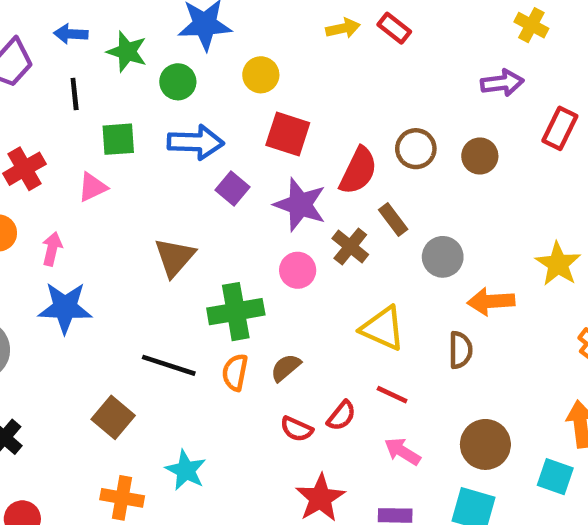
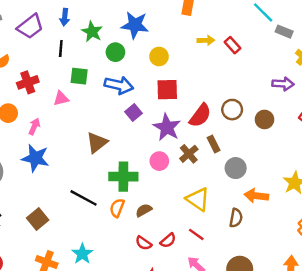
blue arrow: (71, 34) -> (65, 17), turned -98
red square: (288, 134) -> (167, 90), turned -30
brown square: (113, 417) -> (38, 219), moved

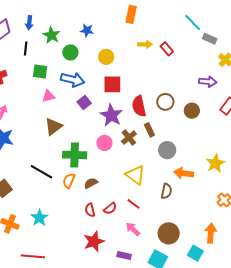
blue star: (135, 25) -> (87, 31), size x0.6
pink triangle: (61, 98) -> (48, 96), moved
red semicircle: (200, 115) -> (139, 106), turned 130
red semicircle: (144, 243) -> (90, 210), turned 40

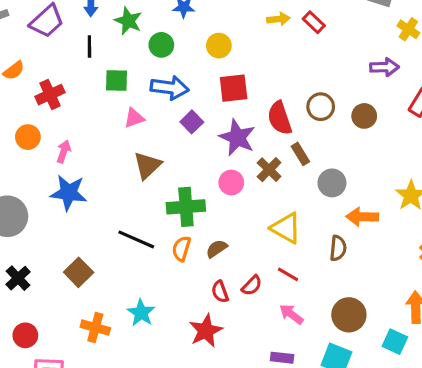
red star: (94, 241) -> (206, 331), moved

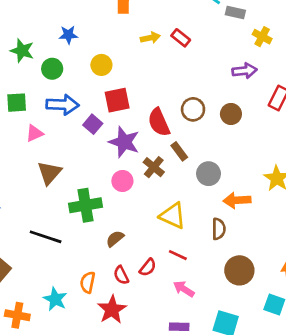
purple square: (192, 122) -> (93, 124), moved
orange semicircle: (181, 249) -> (88, 282), moved
brown circle: (349, 315) -> (239, 270), moved

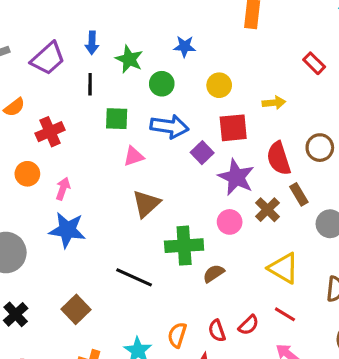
yellow arrow: (150, 38) -> (274, 103), moved
brown semicircle: (115, 239) -> (214, 273), moved

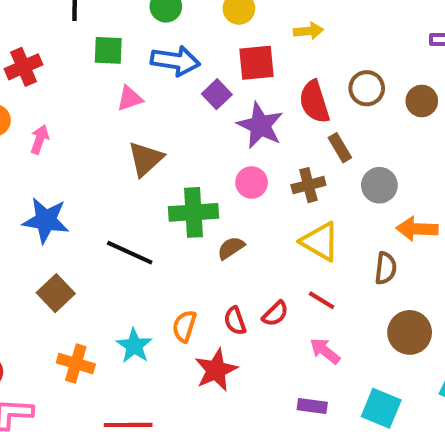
brown cross: (267, 210) -> (308, 185), moved, turned 30
blue star: (67, 230) -> (46, 220), moved

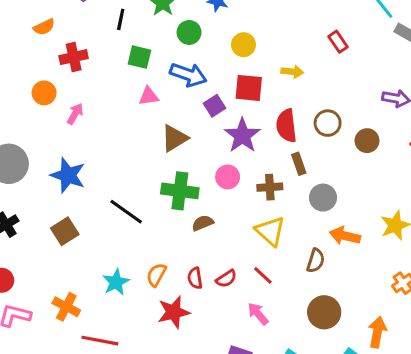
brown triangle: (146, 159) -> (174, 138), moved
orange cross: (76, 363) -> (66, 307), moved

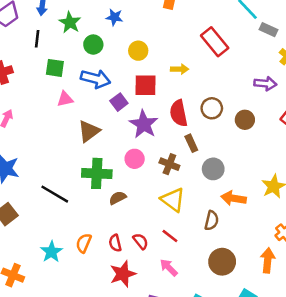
red rectangle: (338, 42) -> (215, 42), size x1.6
brown cross: (270, 187) -> (169, 164), turned 30
red semicircle: (226, 279) -> (141, 241), turned -90
red star: (174, 312) -> (123, 274), moved
orange arrow: (377, 332) -> (268, 260), moved

